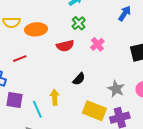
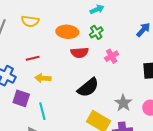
orange ellipse: (36, 29) -> (67, 32), moved
black semicircle: (79, 79) -> (88, 87), size x1.6
yellow arrow: (55, 97) -> (43, 78), moved, turned -91

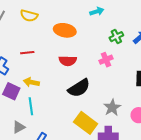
green cross: (96, 32) -> (116, 37), moved
red semicircle: (80, 53) -> (68, 61), moved
yellow arrow: (43, 78) -> (31, 82), moved

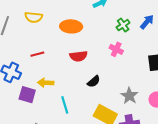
pink cross: (106, 60) -> (116, 49), turned -32
black semicircle: (79, 88) -> (94, 81), size x0.6
cyan line: (31, 106) -> (65, 105), moved

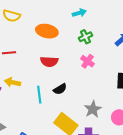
green cross: (123, 25) -> (85, 37), moved
cyan line: (65, 105) -> (39, 95), moved

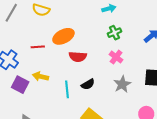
orange ellipse: (47, 31) -> (63, 36), moved, turned -40
gray star: (93, 109) -> (122, 84), moved

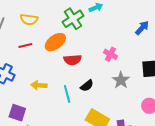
green cross: (115, 33) -> (73, 19), moved, size x1.5
red line: (38, 47) -> (25, 45), moved
purple square: (20, 85) -> (17, 113), moved

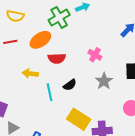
yellow arrow: (39, 85) -> (30, 74), moved

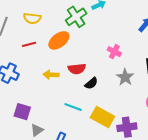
red semicircle: (57, 58) -> (77, 69), moved
cyan line: (50, 92) -> (73, 107), moved, turned -54

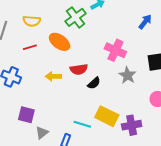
orange ellipse: (59, 40) -> (60, 42), turned 75
pink cross: (114, 52) -> (115, 50), size x1.5
cyan line: (73, 107) -> (82, 124), moved

